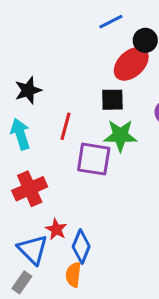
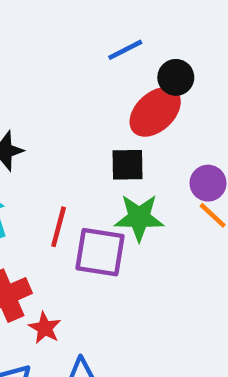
red line: (66, 126) -> (59, 227), moved
red star: (56, 229) -> (45, 328), moved

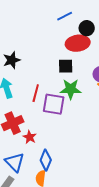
red ellipse: (155, 112) -> (78, 43), turned 35

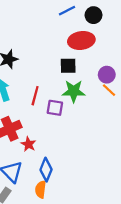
black circle: (87, 28) -> (94, 15), moved
purple square: (54, 104) -> (55, 108), size x0.7

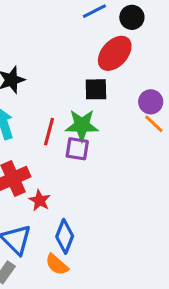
red ellipse: (81, 40) -> (115, 53), turned -40
green star: (74, 91) -> (82, 125), moved
orange semicircle: (41, 189) -> (57, 265), turned -56

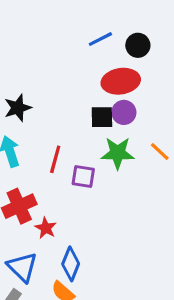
red ellipse: (115, 53) -> (121, 81), turned 39
purple circle: (151, 102) -> (124, 112), moved
green star: (82, 125) -> (118, 153), moved

